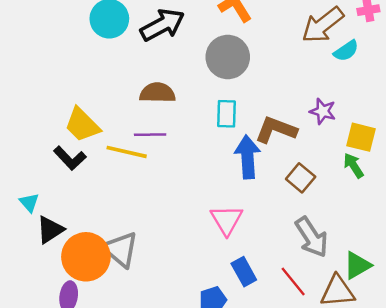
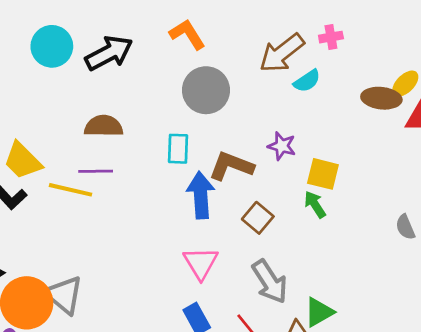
gray circle: (228, 57) -> (206, 90), moved
pink triangle: (227, 220) -> (201, 263), moved

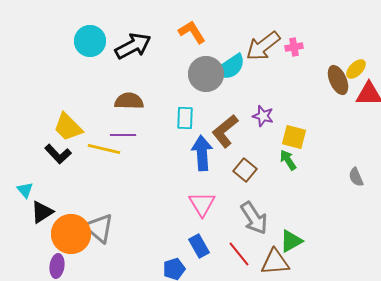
pink cross: (331, 37) -> (294, 47), moved
cyan semicircle: (307, 81) -> (230, 67), moved, size x1.5
brown ellipse: (381, 98) -> (338, 80), turned 60
brown L-shape: (231, 166) -> (225, 131), turned -60

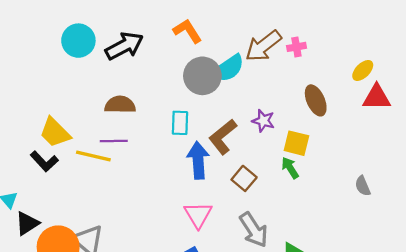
brown ellipse: (338, 80) -> (316, 100), moved

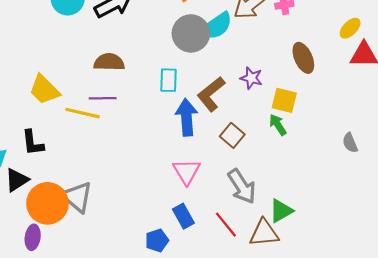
black L-shape: (44, 161) -> (33, 143), moved, turned 36

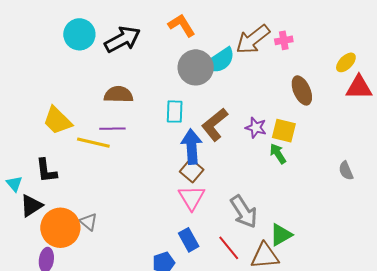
purple star: (251, 78) -> (256, 128), moved
brown square: (232, 135) -> (192, 171), moved
gray triangle: (77, 197) -> (88, 222), size x0.6

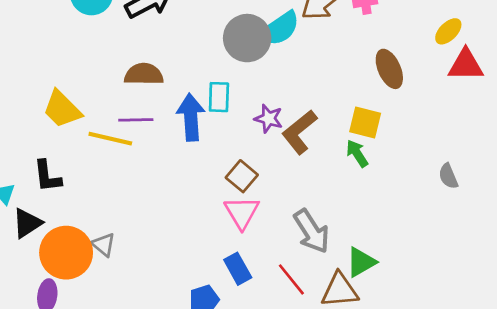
brown L-shape: (215, 125) -> (299, 132), moved
purple star: (256, 128) -> (269, 119), moved
blue arrow: (192, 147) -> (191, 117), moved

